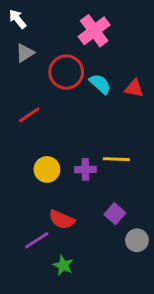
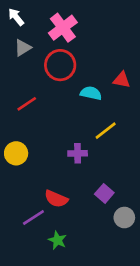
pink cross: (94, 31) -> (63, 28), moved
cyan semicircle: (100, 84) -> (91, 93), moved, turned -30
yellow line: (116, 159) -> (106, 131), moved, turned -40
yellow circle: (47, 169) -> (16, 153), moved

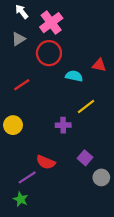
white arrow: (16, 17) -> (22, 12), moved
green star: (57, 240) -> (21, 199), moved

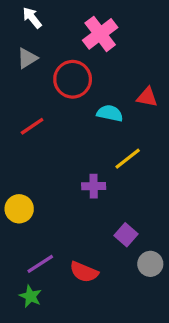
pink cross: (51, 23) -> (100, 34), moved
yellow circle: (13, 125) -> (19, 209), moved
red semicircle: (46, 162) -> (84, 272), moved

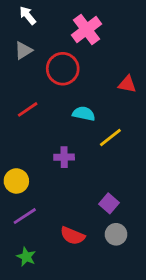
cyan semicircle: (110, 113) -> (84, 114), moved
purple cross: (94, 186) -> (64, 157), moved
purple line: (40, 264) -> (25, 216), moved
gray circle: (150, 264) -> (116, 234), moved

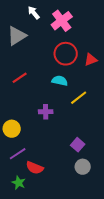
white arrow: (28, 15) -> (34, 13), moved
gray triangle: (23, 51) -> (17, 36), size x1.5
red circle: (63, 69) -> (66, 54), moved
red triangle: (127, 84) -> (91, 60), turned -32
red semicircle: (72, 236) -> (35, 168), moved

